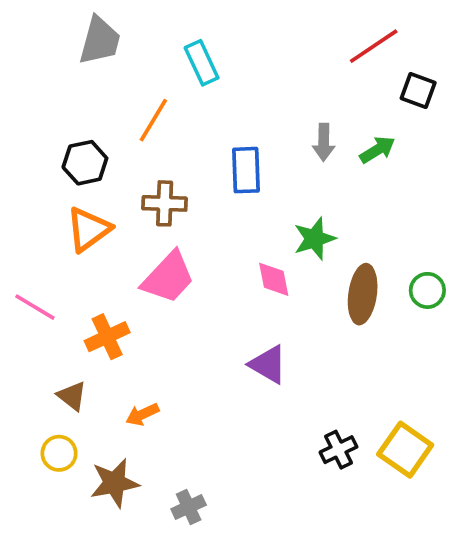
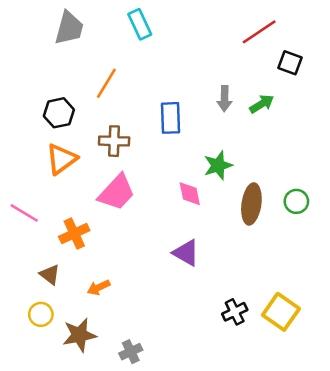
cyan rectangle: (202, 63) -> (140, 24), moved

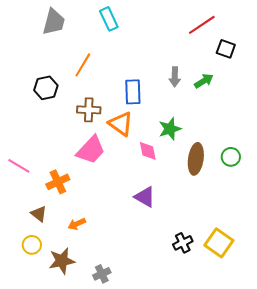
orange triangle: (61, 159) -> (121, 124), moved, turned -48

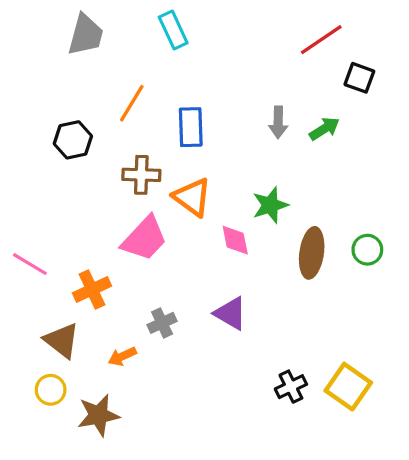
blue rectangle: (133, 92) -> (191, 127), moved
brown triangle: (39, 214) -> (62, 340), size x1.4
gray cross: (102, 274) -> (162, 323), moved

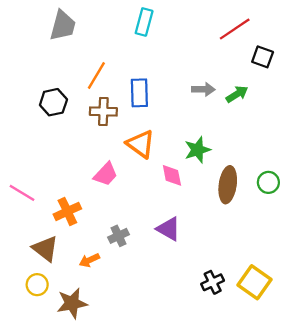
cyan rectangle: (173, 30) -> (144, 22), moved, turned 40
gray arrow: (278, 122) -> (203, 89), turned -90
brown cross: (141, 175) -> (103, 112), moved
pink trapezoid: (145, 239) -> (106, 174), size x0.7

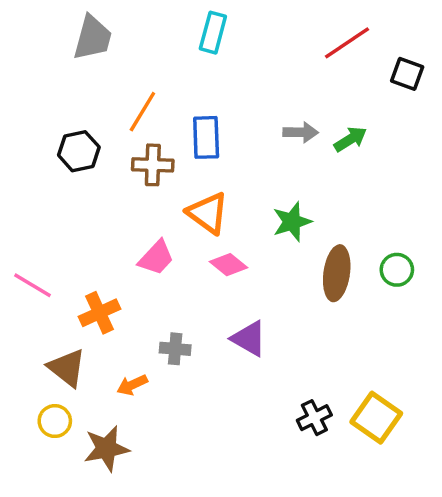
black square: (263, 57) -> (407, 74), moved
pink diamond: (172, 175) -> (228, 265), moved, turned -40
gray cross: (118, 236) -> (175, 349), turned 30

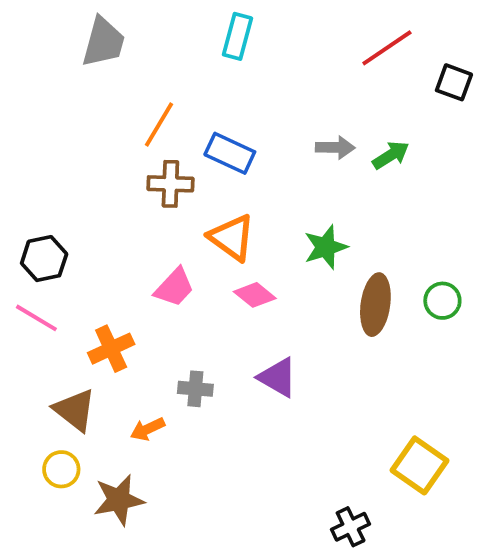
blue rectangle: (206, 137) -> (230, 153), turned -63
black hexagon: (79, 151) -> (44, 259), moved
black cross: (314, 418) -> (351, 527), moved

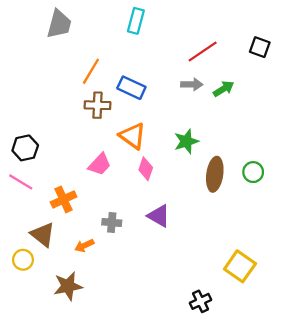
red line: (387, 48) -> (203, 52), moved
pink diamond: (255, 295) -> (146, 169), turned 70
yellow circle: (61, 469) -> (23, 260), moved

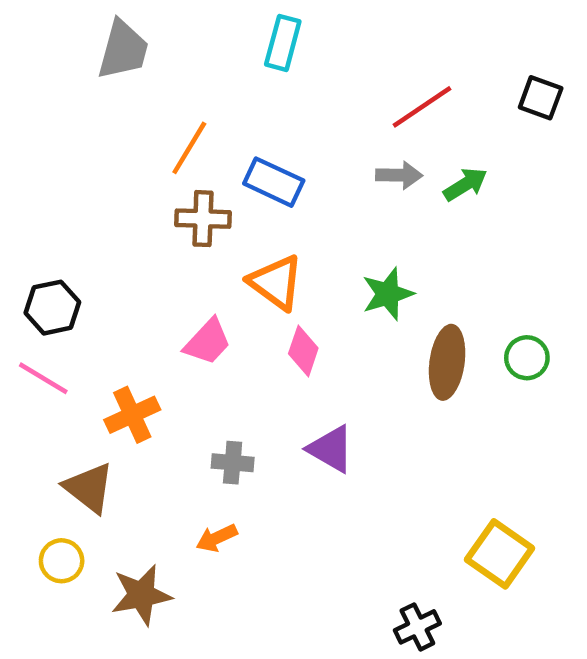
orange arrow: (84, 246) -> (217, 538), moved
yellow circle: (23, 260) -> (62, 561), moved

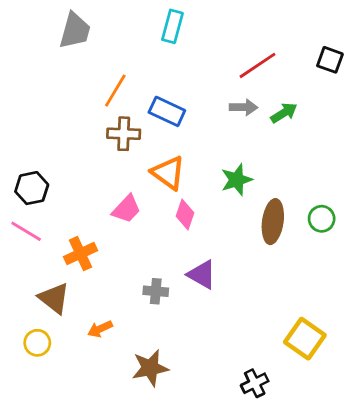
gray cross: (233, 463) -> (156, 291), moved
orange arrow: (217, 538) -> (100, 329), moved
brown star: (141, 595) -> (150, 368), moved

